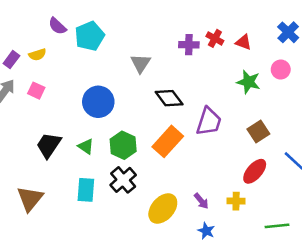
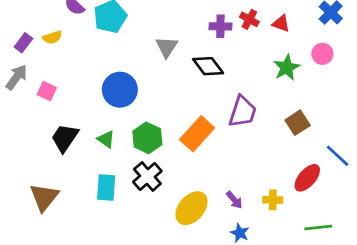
green star: (248, 82) -> (287, 68), turned 30
pink square: (36, 91) -> (47, 91), moved
black diamond: (169, 98) -> (208, 66), moved
red ellipse: (255, 171) -> (307, 178), moved

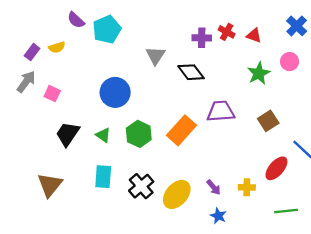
purple trapezoid: (242, 112) -> (221, 111), turned -112
black cross: (147, 176) -> (141, 186), moved

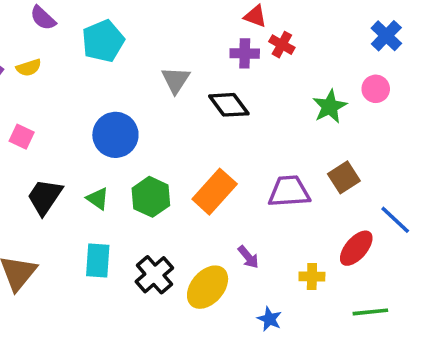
purple semicircle: (76, 20) -> (43, 18), moved
red triangle: (254, 35) -> (255, 16), moved
purple trapezoid: (221, 111) -> (289, 192), moved
purple arrow: (214, 187) -> (248, 257), moved

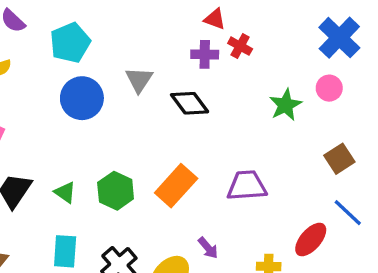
blue cross: (386, 36) -> (339, 38), size x1.4
blue circle: (115, 135) -> (82, 98), moved
brown square: (344, 177) -> (339, 159), moved

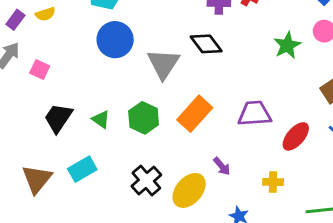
gray triangle: (139, 80) -> (163, 64), moved, size x1.4
red ellipse: (311, 239) -> (296, 136), moved
cyan rectangle: (65, 251) -> (82, 169), moved, turned 56

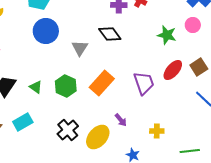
green star: (287, 45) -> (167, 35), turned -30
gray triangle: (163, 64) -> (80, 48), size x0.7
purple trapezoid: (254, 114) -> (144, 83), turned 75
red ellipse: (296, 136) -> (173, 70), moved

